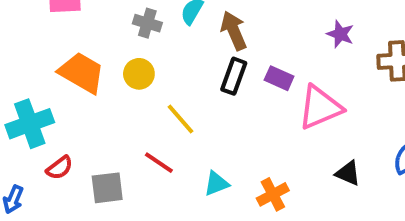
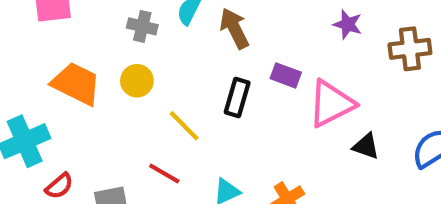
black rectangle: (234, 76) -> (237, 98), moved
black triangle: (348, 173) -> (366, 146), moved

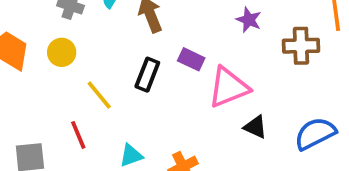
red line: (164, 173) -> (78, 135), turned 32

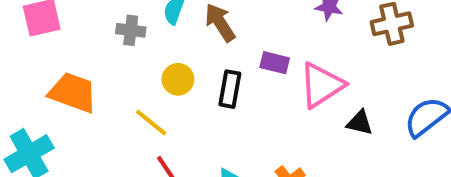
yellow circle: (62, 52) -> (178, 79), moved
yellow line: (99, 95) -> (151, 123), moved

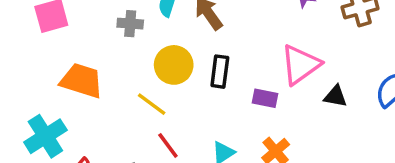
purple rectangle: (275, 63) -> (265, 98), moved
yellow circle: (178, 79) -> (174, 65), size x1.4

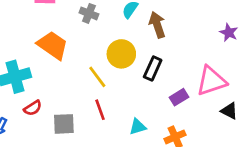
gray cross: (130, 24) -> (89, 13), moved
purple rectangle: (265, 98) -> (179, 97), turned -60

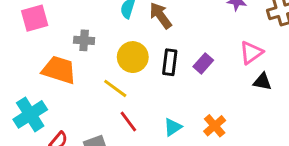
gray cross: (89, 13) -> (84, 40), moved
pink triangle: (211, 81) -> (251, 53), moved, size x0.7
purple rectangle: (179, 97) -> (203, 63), moved

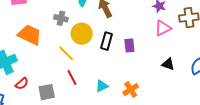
gray cross: (84, 40) -> (61, 18), moved
pink triangle: (251, 53) -> (163, 28), moved
purple rectangle: (203, 63) -> (129, 45), turned -56

